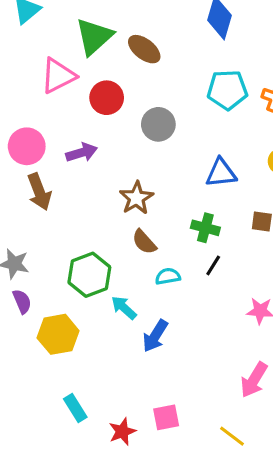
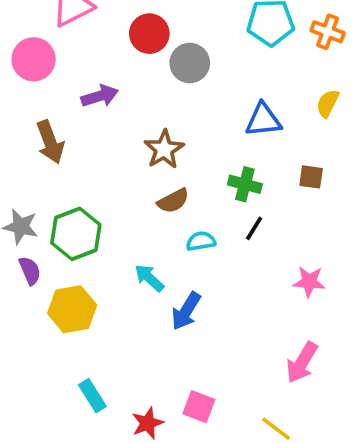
red circle: (107, 98) -> (149, 34), moved
pink circle: (27, 146) -> (34, 59), moved
brown semicircle: (144, 242) -> (173, 201), turned -76
green hexagon: (89, 275) -> (76, 234), moved
pink square: (166, 417) -> (199, 407), turned 32

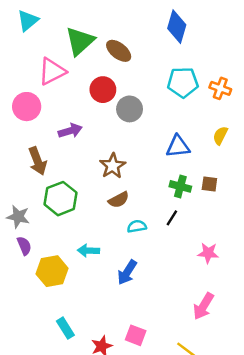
green cross: (245, 184) -> (180, 186), moved
green hexagon: (76, 234) -> (61, 199), moved
cyan arrow: (149, 278) -> (88, 251), moved, turned -40

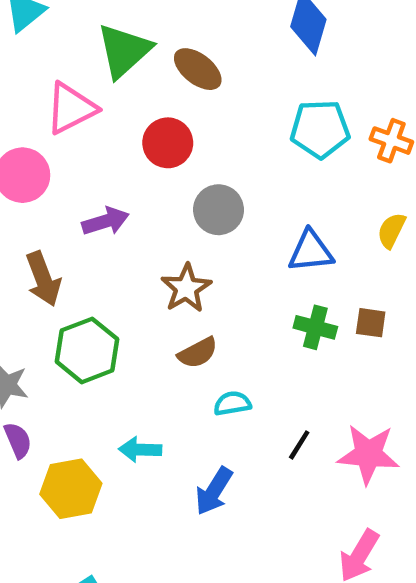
gray circle: (130, 109) -> (218, 210), moved
black line: (172, 218) -> (299, 445), moved
pink star: (208, 253) -> (368, 454), size x1.5

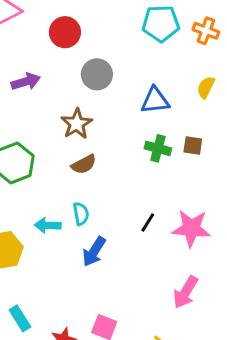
cyan semicircle: (232, 403) -> (81, 214), moved, turned 90

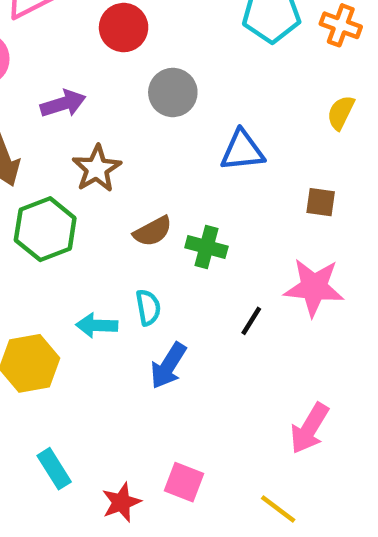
blue triangle: (155, 100) -> (242, 151), moved
brown star: (77, 124) -> (97, 169), moved
green cross: (158, 148) -> (206, 247), moved
pink star: (191, 228) -> (314, 287), moved

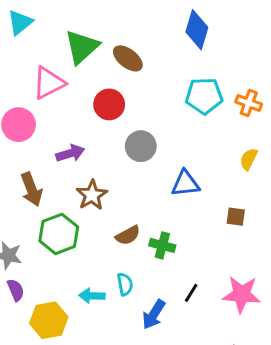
pink star: (314, 287) -> (241, 294), moved
blue arrow: (168, 366) -> (154, 314), moved

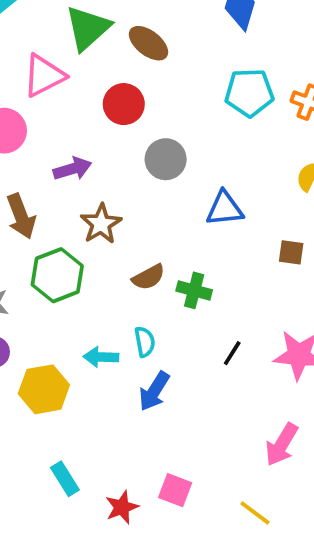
blue arrow: (154, 314) -> (154, 391), moved

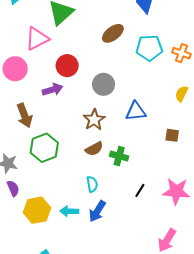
brown ellipse: (148, 43) -> (113, 33), moved, turned -75
red circle: (124, 104) -> (67, 66), moved
brown star: (101, 224) -> (94, 120), moved
cyan arrow: (101, 357) -> (69, 211), moved

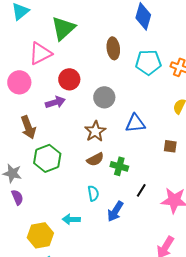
brown ellipse: (113, 33) -> (113, 48), turned -60
black line: (140, 190) -> (141, 190), moved
yellow hexagon: (37, 210) -> (40, 235), moved
blue arrow: (97, 211) -> (115, 211), moved

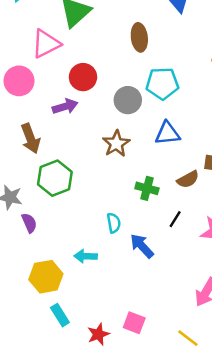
cyan pentagon: (148, 62) -> (162, 83), moved
brown semicircle: (95, 159) -> (188, 179), moved
purple semicircle: (17, 197) -> (29, 223), moved
blue arrow: (115, 211) -> (142, 246), turned 105

